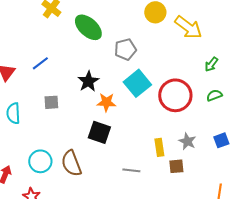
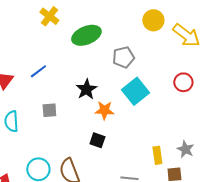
green ellipse: (88, 27) -> (86, 35), turned -64
red circle: (175, 95) -> (183, 82), moved, size x0.6
black square: (99, 132) -> (97, 140), size x0.7

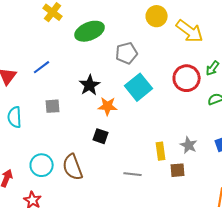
red circle: (183, 82) -> (187, 78), size x1.4

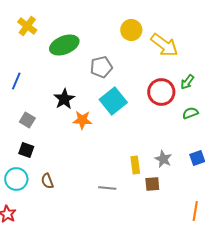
blue line: (42, 67) -> (16, 81), turned -30
gray square: (53, 106) -> (27, 120), turned 35
black square: (101, 136) -> (26, 150), moved
brown semicircle: (73, 167) -> (47, 181), size x0.6

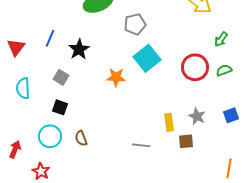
red circle: (161, 92) -> (195, 67), moved
black star: (64, 99) -> (79, 49), moved

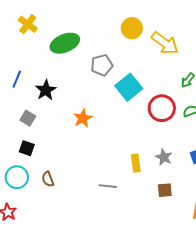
cyan square: (147, 58) -> (129, 87), moved
orange star: (116, 77) -> (83, 118), turned -30
brown square: (186, 141) -> (165, 190), moved

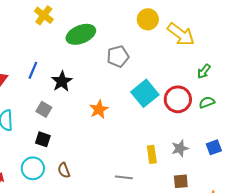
cyan square: (129, 87) -> (145, 93), moved
gray star: (164, 157) -> (180, 148), turned 30

